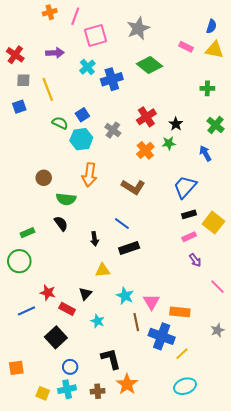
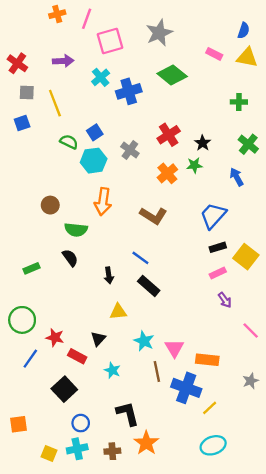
black rectangle: (129, 248) -> (149, 286), turned 60
green circle: (19, 261) -> (22, 320), moved
blue line: (26, 311) -> (30, 359), turned -30

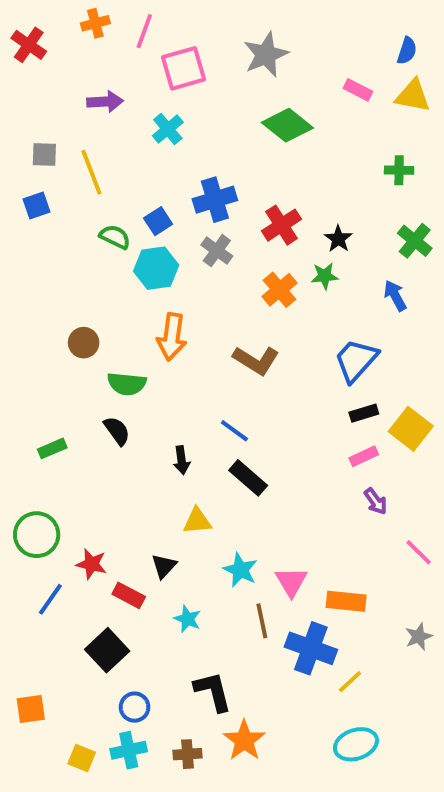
red cross: (17, 63) -> (29, 45), moved
blue cross: (129, 91) -> (215, 200), moved

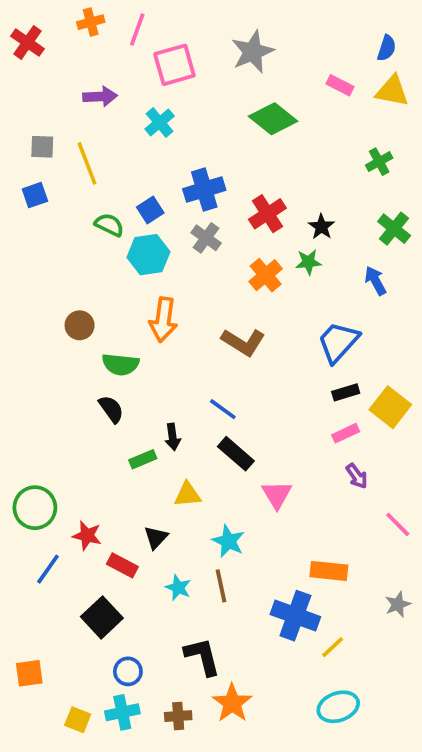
green cross: (399, 170) -> (379, 162), turned -30
green rectangle: (52, 448) -> (143, 459), moved
pink triangle: (291, 582) -> (277, 495), moved
brown line: (262, 621) -> (221, 586), moved

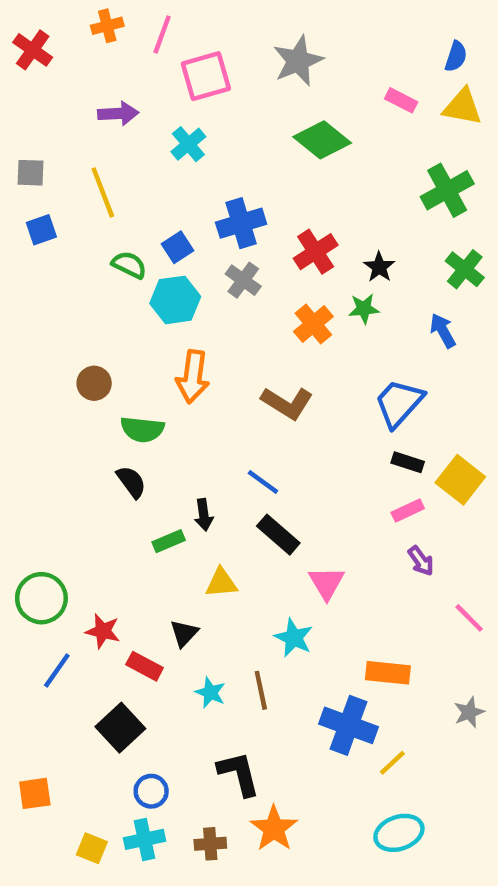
gray square: (42, 147) -> (30, 173), moved
green cross: (379, 162) -> (447, 190), size x1.6
black rectangle: (346, 392) -> (408, 462), turned 35
cyan star: (228, 541) -> (294, 638), moved

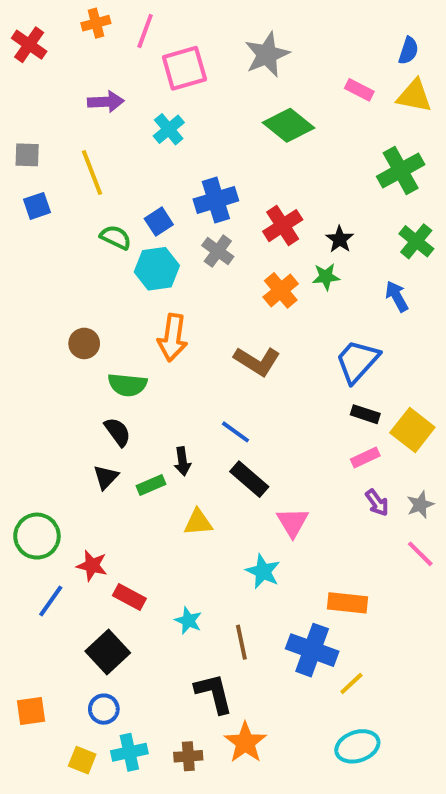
black triangle: (184, 633) -> (106, 477), moved
brown line: (261, 690) -> (241, 642), moved
gray star: (469, 712) -> (420, 505), moved
blue circle: (151, 791) -> (104, 709), moved

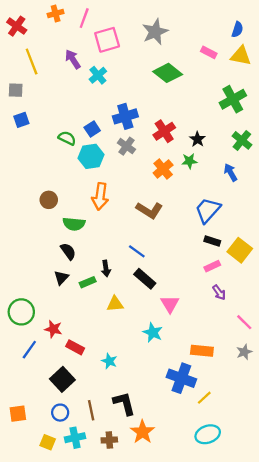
purple arrow: (106, 102) -> (73, 59), moved, turned -120
yellow line: (92, 172) -> (32, 62), moved
gray star: (420, 505) -> (244, 352), moved
brown line: (241, 642) -> (91, 410), moved

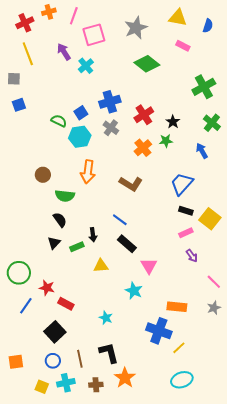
red cross: (17, 26) -> (25, 23), moved, turned 30
yellow triangle: (241, 56) -> (178, 18), moved
cyan star: (109, 361) -> (106, 318), moved

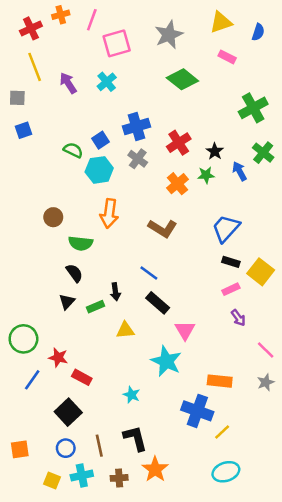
yellow triangle: (178, 18) -> (221, 22), turned -30
purple arrow: (64, 52) -> (68, 83), moved
blue arrow: (202, 151) -> (240, 171), moved
cyan star: (134, 291) -> (166, 361), size x1.4

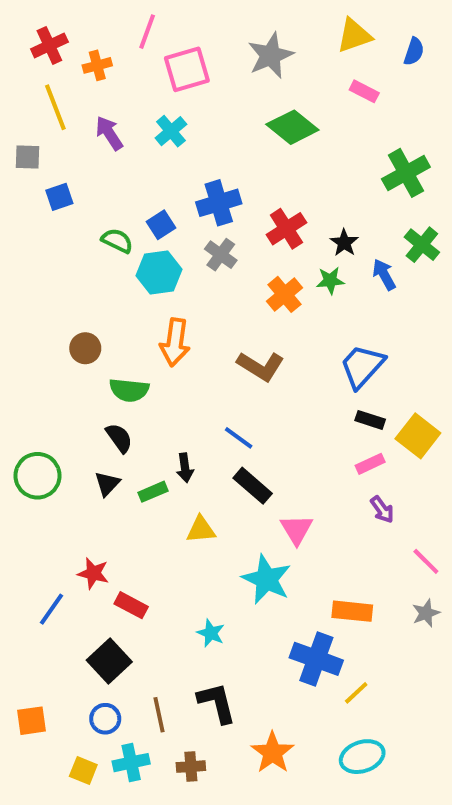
orange cross: (61, 15) -> (97, 65), moved
blue square: (23, 130) -> (59, 197), moved
green circle: (23, 339) -> (37, 476), moved
orange star: (155, 469) -> (273, 753), moved

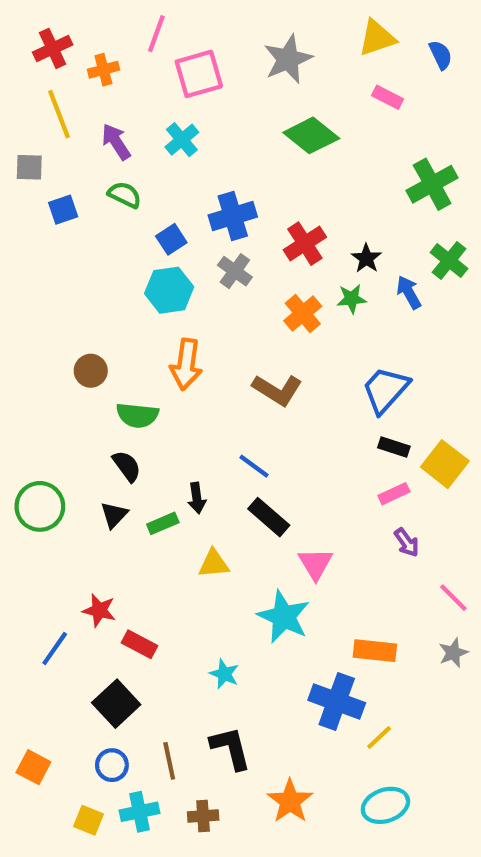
blue semicircle: (414, 51) -> (441, 55), turned -44
green semicircle: (117, 241) -> (125, 195), moved
orange square: (32, 721) -> (33, 767), turned 36

